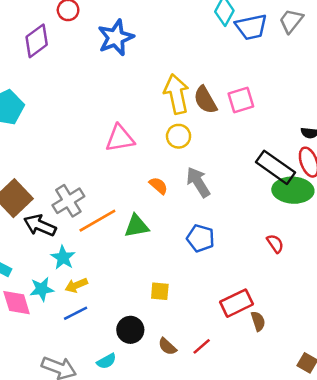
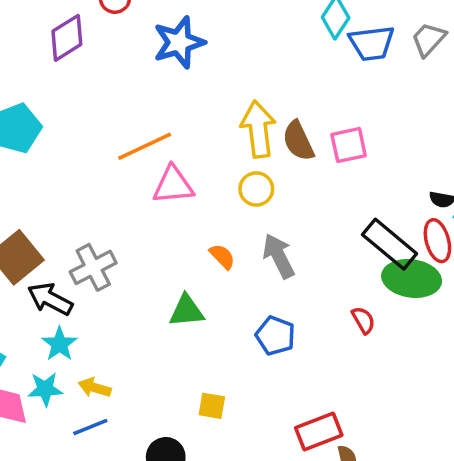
orange line: (97, 221) -> (145, 146), moved
red semicircle: (275, 244) -> (363, 320), moved
cyan star: (63, 258) -> (60, 344), moved
yellow arrow: (76, 285) -> (95, 388), turned 35

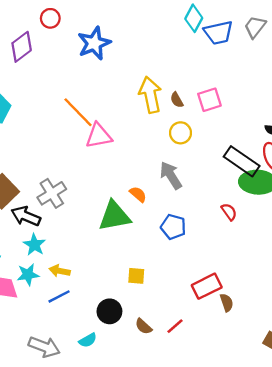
brown semicircle: (298, 141) -> (177, 100), size x0.6
orange line: (145, 146) -> (78, 112), turned 76
yellow circle: (256, 189) -> (180, 133), moved
orange semicircle: (222, 256) -> (138, 194), moved
green triangle: (186, 311) -> (114, 216), size x1.4

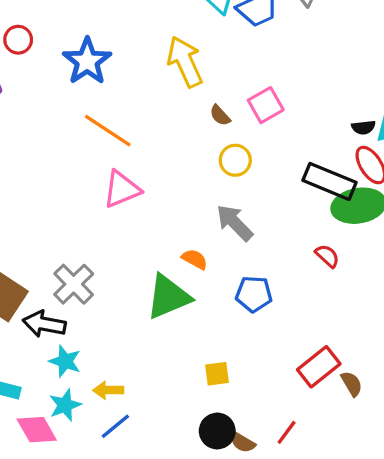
yellow arrow: (150, 95) -> (185, 62), moved
orange line: (78, 112) -> (108, 131), moved
black circle: (109, 311) -> (217, 431), moved

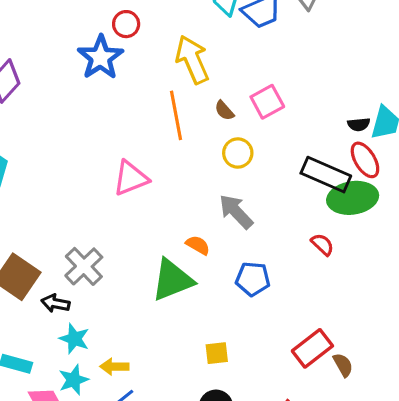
red circle: (18, 40) -> (126, 24), moved
orange line: (108, 131) -> (176, 115), moved, turned 45
black arrow: (44, 324) -> (56, 303), size x0.7

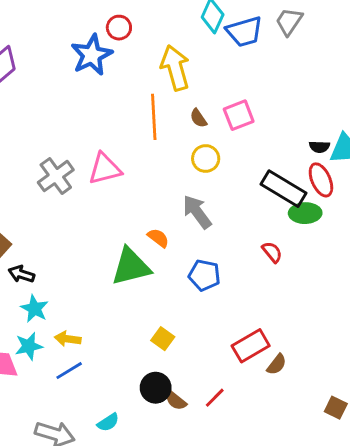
green ellipse: (353, 198) -> (305, 213), size x0.7
gray cross: (84, 266) -> (56, 176), moved
yellow square: (217, 353) -> (163, 339), turned 35
brown semicircle: (343, 365) -> (277, 364), turned 60

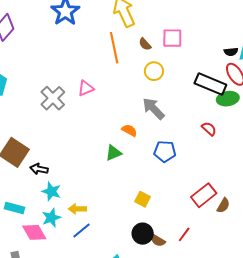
pink square: (239, 115) -> (172, 38), turned 30
pink triangle: (105, 169) -> (86, 88), size x0.7
green triangle: (131, 267) -> (113, 153), size x0.6

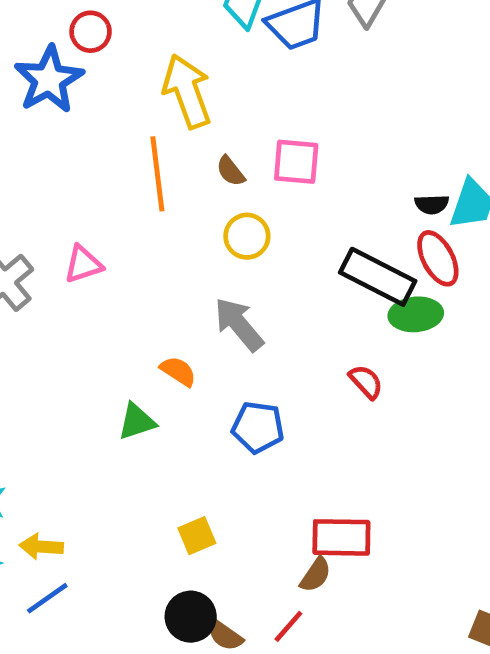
red rectangle: (204, 195) -> (341, 537), turned 35
yellow square: (143, 199) -> (197, 536), turned 35
brown semicircle: (223, 205) -> (316, 575), moved

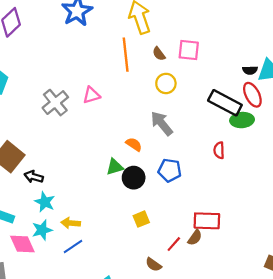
red semicircle: (366, 382) -> (219, 150), turned -140
black circle: (191, 617) -> (134, 178), moved
red line: (288, 626) -> (174, 244), moved

